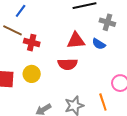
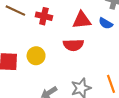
red cross: (32, 43) -> (44, 16), moved

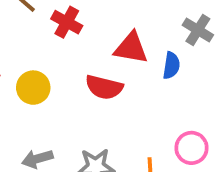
blue semicircle: (106, 23) -> (171, 65), turned -128

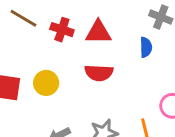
red triangle: (131, 48) -> (98, 32), moved

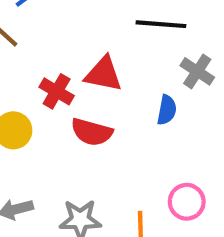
red cross: (62, 30) -> (57, 91), moved

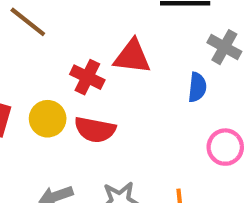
red semicircle: (92, 132) -> (95, 130), moved
pink circle: (187, 202) -> (225, 147), moved

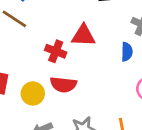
yellow circle: (48, 119) -> (33, 93), moved

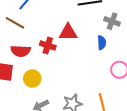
red semicircle: (63, 85) -> (21, 51), moved

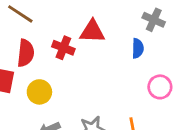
red semicircle: (21, 51) -> (26, 53), turned -90

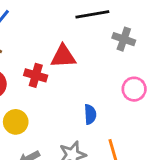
blue semicircle: (138, 48) -> (90, 114), moved
pink circle: (160, 87) -> (134, 89), moved

